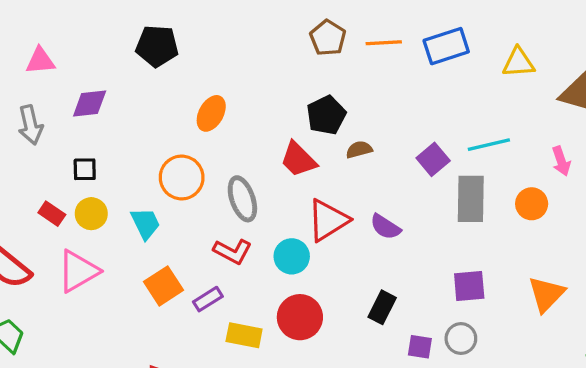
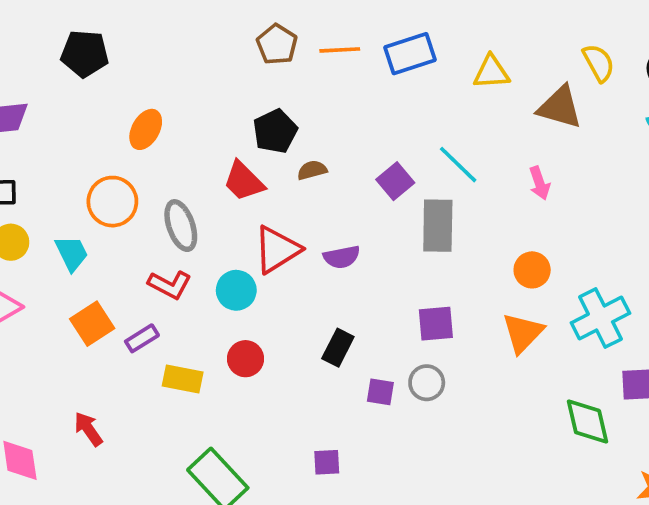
cyan line: (489, 145) -> (458, 165), turned 57
orange circle: (532, 204) -> (532, 270), moved
purple semicircle: (385, 227) -> (342, 257), turned -44
red circle: (300, 317) -> (246, 359), size x0.7

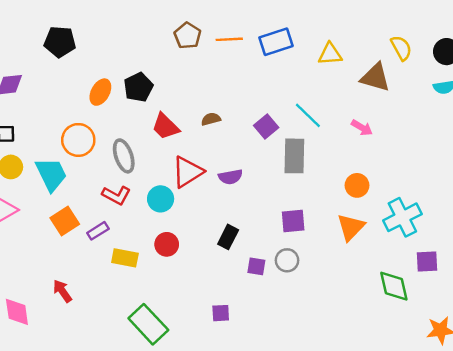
black pentagon: (275, 131) -> (138, 87), moved
pink arrow: (539, 183) -> (362, 128), turned -40
cyan trapezoid: (72, 253) -> (51, 174), size x1.4

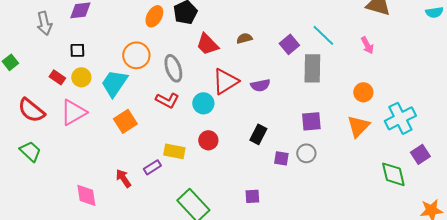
pink arrow: (362, 128) -> (367, 45), turned 30
cyan trapezoid: (51, 174) -> (114, 83), turned -120
purple rectangle: (98, 231) -> (152, 167), moved
purple square: (427, 262) -> (420, 154), turned -30

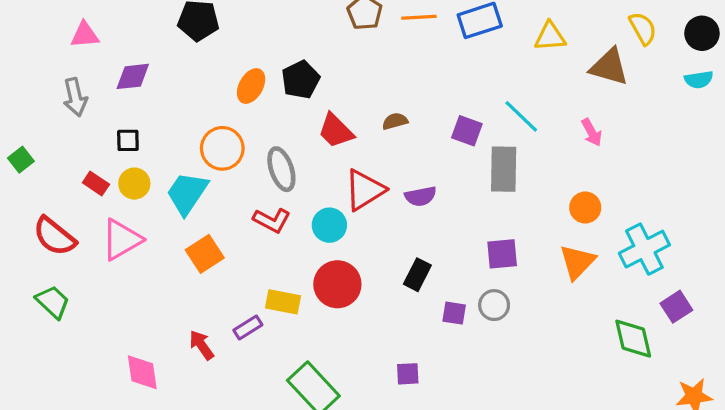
purple square: (289, 44) -> (467, 131), turned -30
red circle: (208, 140) -> (337, 284), size x1.5

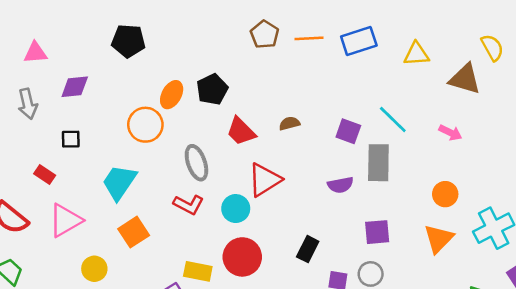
pink arrow: (592, 132) -> (450, 133), turned -35
orange circle: (222, 148) -> (145, 125), moved
yellow circle: (134, 184) -> (94, 269), moved
purple semicircle: (421, 196) -> (340, 185), moved

